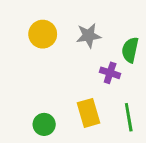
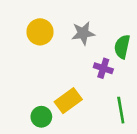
yellow rectangle: (89, 113) -> (68, 101), moved, turned 70

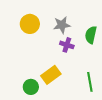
purple cross: (103, 68) -> (67, 45), moved

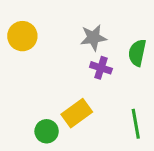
yellow circle: (30, 24) -> (22, 36), moved

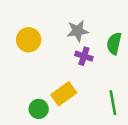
yellow circle: (22, 36) -> (29, 40), moved

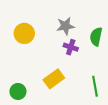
green circle: (39, 109) -> (18, 91), moved

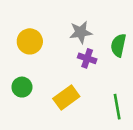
green circle: (18, 91) -> (22, 87), moved

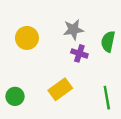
green circle: (22, 87) -> (15, 96), moved

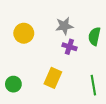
yellow rectangle: (60, 89) -> (53, 78), turned -30

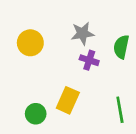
green circle: (13, 84) -> (36, 114), moved

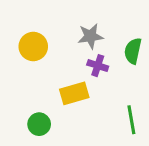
yellow rectangle: (68, 100) -> (74, 93), moved, turned 50

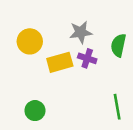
yellow rectangle: (74, 93) -> (60, 62), moved

